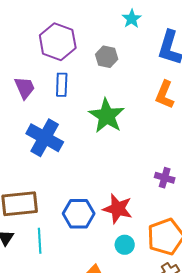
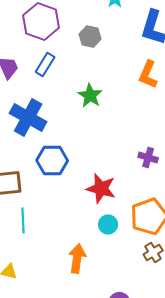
blue rectangle: (62, 85) -> (45, 64), turned 30
green star: (107, 116) -> (90, 96), size x0.7
blue hexagon: (79, 214) -> (52, 160), moved

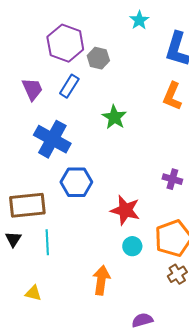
gray hexagon: (90, 36) -> (98, 58), moved

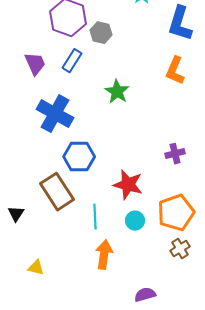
purple cross: (172, 179) -> (175, 154), turned -30
brown rectangle: (27, 205) -> (57, 192), moved, turned 63
cyan line: (47, 242) -> (95, 217), moved

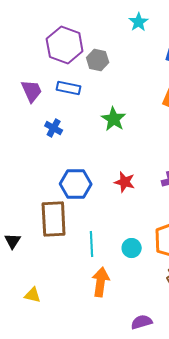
blue rectangle: (72, 61) -> (69, 88), turned 70
blue cross: (55, 114) -> (54, 128), moved, size x0.5
red star: (128, 185) -> (125, 182), moved, size x0.7
brown rectangle: (57, 192) -> (54, 219), turned 30

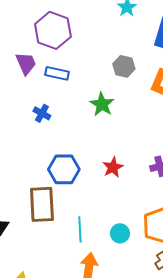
gray hexagon: (98, 60) -> (124, 66), moved
purple trapezoid: (32, 91) -> (26, 63), moved
red star: (125, 182) -> (113, 167), turned 30

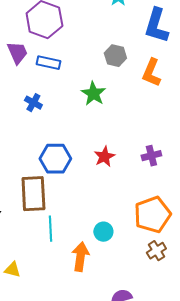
cyan line: (80, 229) -> (50, 229), moved
cyan circle: (120, 233) -> (103, 232), moved

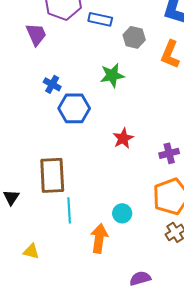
blue rectangle: (48, 63) -> (100, 19), moved
green star: (93, 94) -> (112, 75), turned 30
purple cross: (151, 156) -> (169, 153), moved
blue hexagon: (55, 159) -> (74, 108), moved

